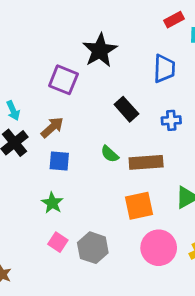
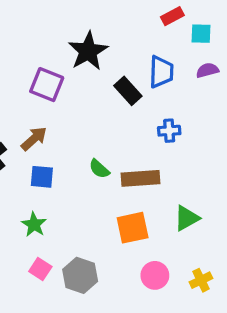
black rectangle: (126, 109) -> (128, 91), moved
pink circle: (159, 248) -> (155, 275), size x0.7

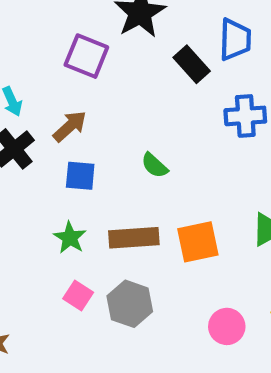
blue cross: (169, 131) -> (245, 116), size x1.4
brown rectangle: (141, 178) -> (134, 238), moved
pink circle: (155, 275) -> (227, 326), moved

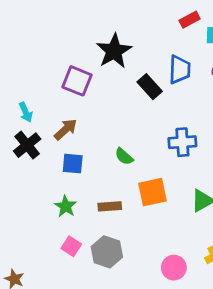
blue cross: (245, 116) -> (182, 142), moved
brown rectangle: (134, 238) -> (110, 206), size x0.7
orange square: (198, 242) -> (152, 192), moved

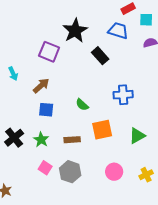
blue trapezoid: (180, 70) -> (118, 31), moved, turned -75
black cross: (27, 145) -> (14, 138), moved
pink circle: (174, 268) -> (114, 172), moved

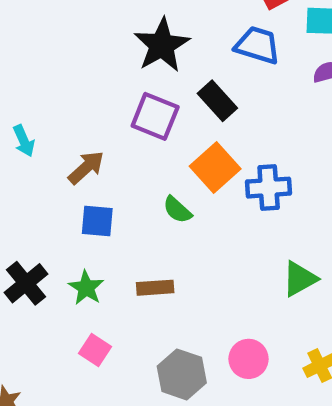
purple square: (49, 52) -> (155, 116), moved
orange square: (102, 130) -> (215, 168), moved, turned -30
gray hexagon: (70, 172) -> (182, 374), moved

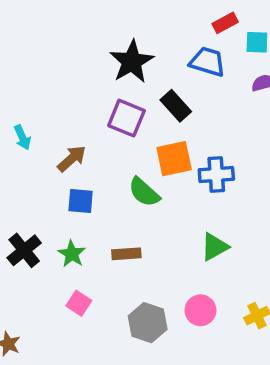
orange square: (215, 168) -> (174, 159), turned 30
green semicircle: (177, 210) -> (144, 192), size x1.4
green triangle: (300, 279) -> (215, 247), moved

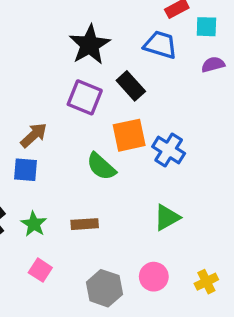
blue cross: (216, 175) -> (169, 150), turned 36
blue square: (81, 201) -> (25, 170), moved

